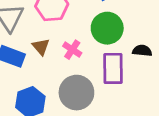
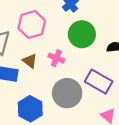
purple rectangle: (113, 68) -> (99, 82), moved, turned -48

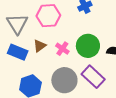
green circle: (82, 34) -> (88, 46), moved
brown triangle: (30, 61) -> (40, 46), turned 32

